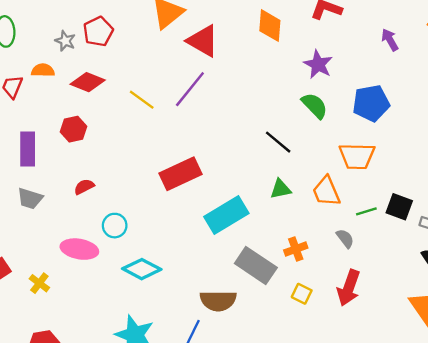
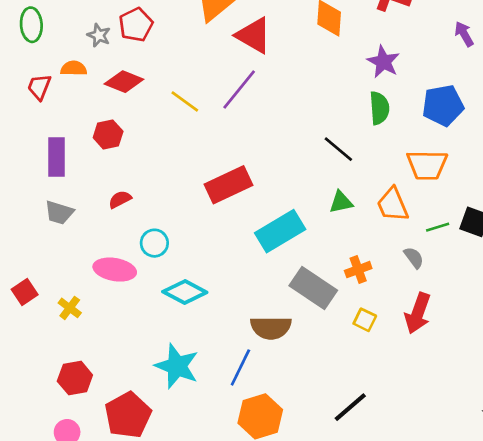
green semicircle: (315, 106) -> (379, 108), turned 40

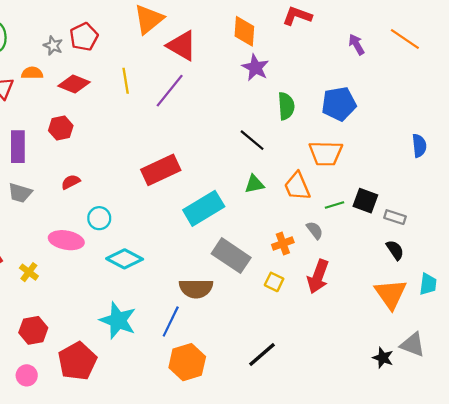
purple star: (383, 62) -> (255, 68), moved
yellow line: (185, 101) -> (126, 81), moved, turned 45
orange cross: (358, 270) -> (283, 243), moved

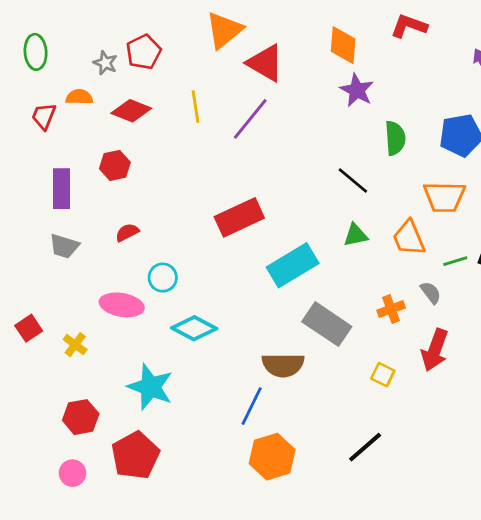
yellow square: (274, 282) -> (383, 375), moved
cyan star: (118, 320) -> (150, 387), moved

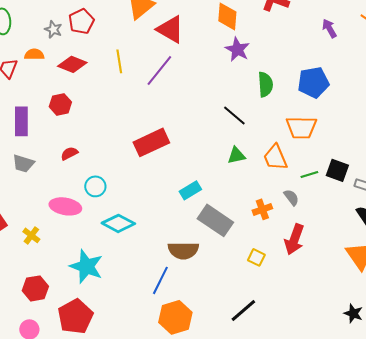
cyan rectangle: (293, 265) -> (190, 190), moved, size x0.6

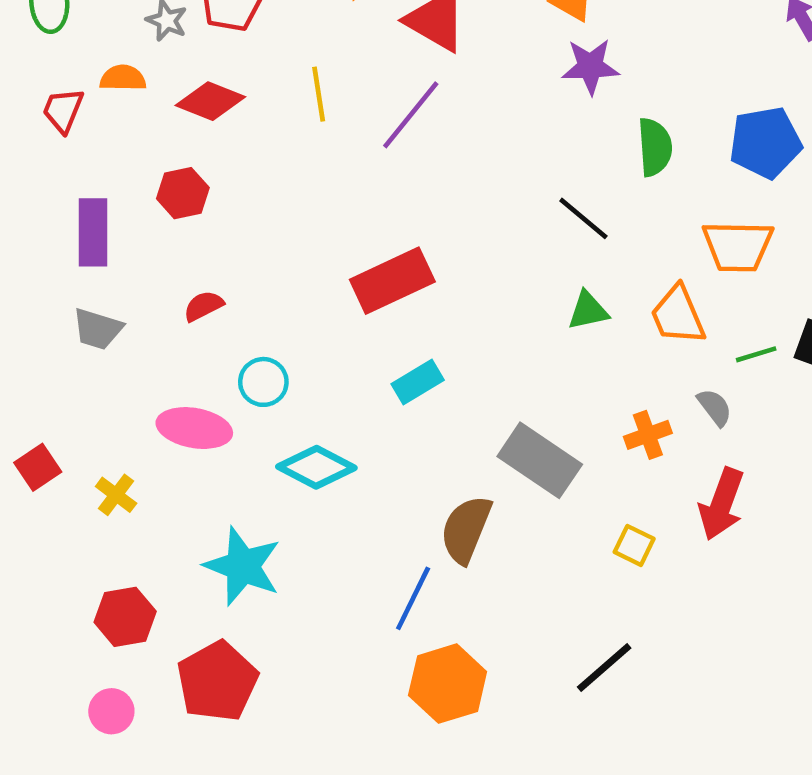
purple star: (237, 49) -> (590, 67), turned -30
cyan rectangle: (190, 190) -> (418, 382), moved
brown semicircle: (183, 250) -> (466, 529), turned 112

